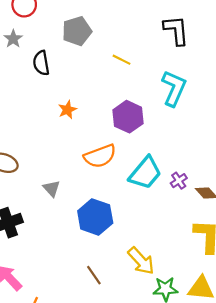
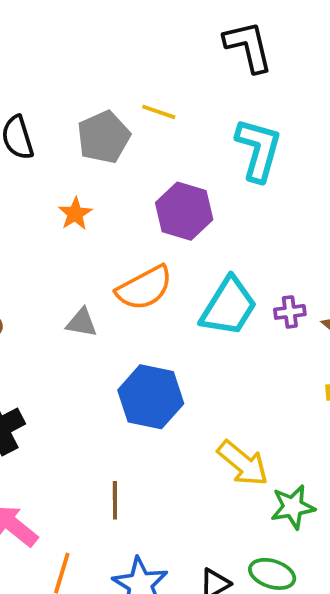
gray pentagon: (77, 31) -> (104, 137), moved
purple cross: (179, 181) -> (290, 312), turned 35
gray triangle: (51, 188) -> (82, 323), moved, turned -30
brown line: (94, 275) -> (115, 500), moved, turned 42

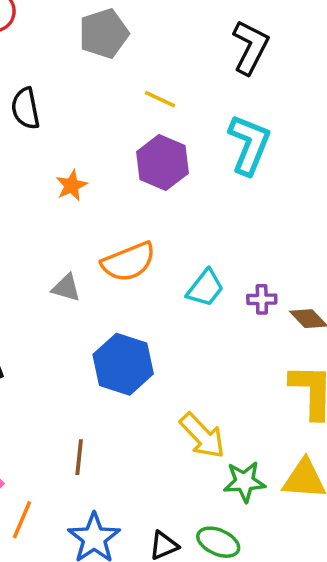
black L-shape: (248, 46) -> (250, 47), turned 34
gray pentagon: (104, 137) -> (104, 34), moved
purple hexagon: (184, 211) -> (162, 163), moved
cyan trapezoid: (229, 307) -> (205, 288), size x0.7

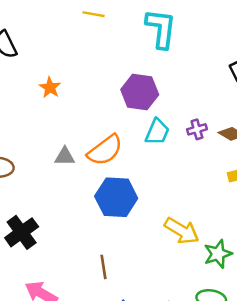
purple hexagon: (162, 163) -> (140, 92), moved
orange semicircle: (129, 262) -> (105, 150), moved

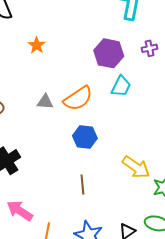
purple cross: (197, 129) -> (150, 48), moved
blue hexagon: (116, 197) -> (85, 137), size x0.7
brown line: (103, 267) -> (82, 184), moved

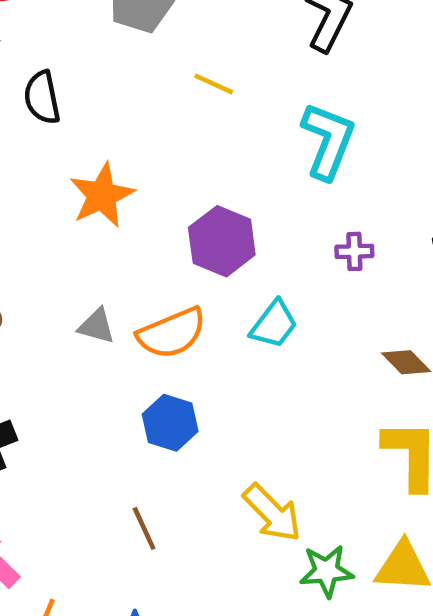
orange star: (37, 45) -> (102, 195), size x1.6
purple hexagon: (109, 53) -> (222, 241), moved
brown line: (82, 184) -> (144, 528), turned -30

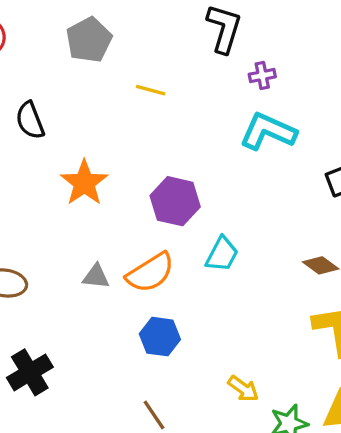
cyan L-shape: (328, 141) -> (268, 131), moved, turned -78
purple cross: (354, 251) -> (262, 76), moved
yellow arrow: (272, 513) -> (243, 389), size x0.7

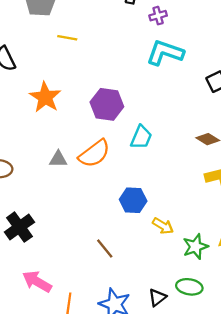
yellow line: (151, 90) -> (67, 38), moved
blue hexagon: (160, 337) -> (133, 200), moved

